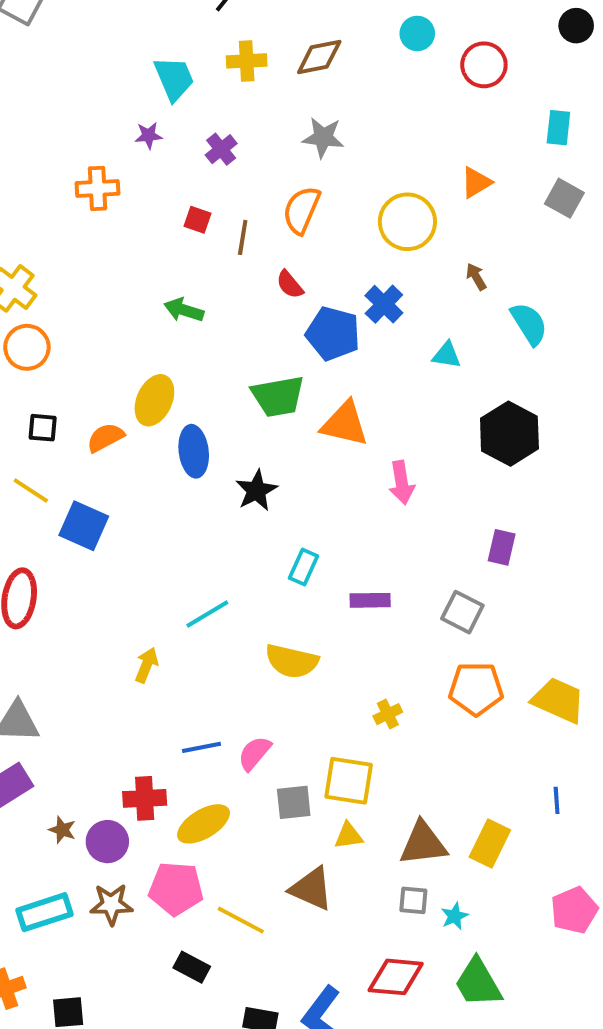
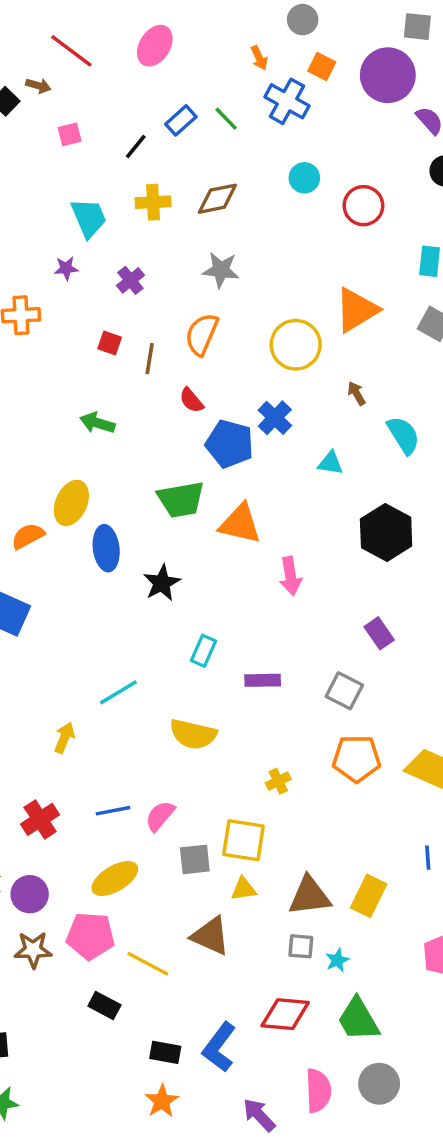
orange triangle: (476, 183) -> (357, 310), size x1.6
purple rectangle: (502, 547) -> (379, 633), turned -48
red cross: (145, 798) -> (40, 819), moved, turned -30

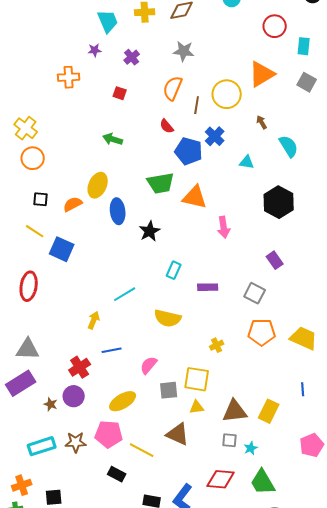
red circle: (363, 206) -> (275, 26), moved
brown line: (150, 359) -> (197, 105), moved
blue line: (113, 811) -> (112, 350), moved
purple circle: (30, 894) -> (74, 396), moved

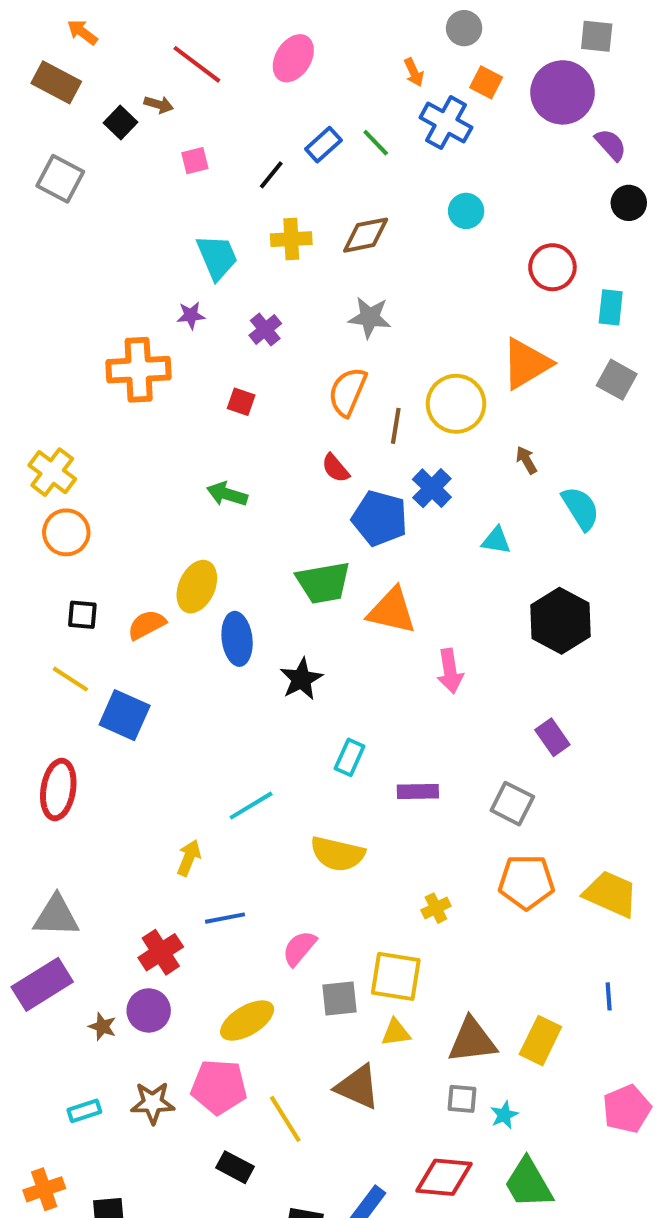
orange cross: (69, 77) -> (139, 370), size x1.4
cyan rectangle: (42, 446) -> (84, 1111), size x0.6
yellow line: (142, 450) -> (285, 1119), turned 30

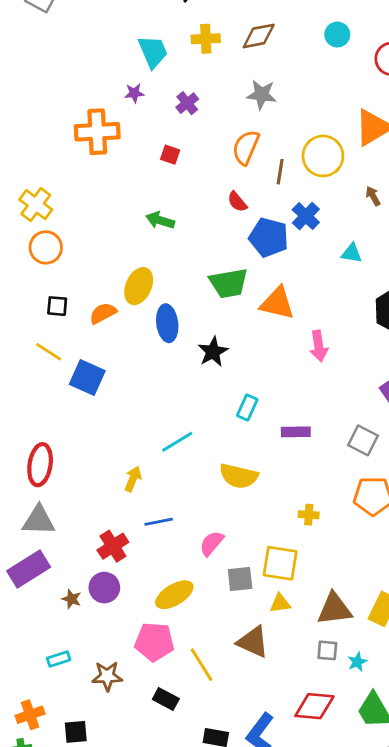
cyan circle: (466, 211) -> (337, 35), moved
red ellipse: (58, 789) -> (40, 465), moved
yellow cross: (436, 908) -> (309, 515), turned 30
brown star: (153, 1103) -> (107, 676), moved

